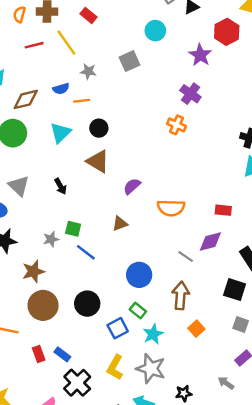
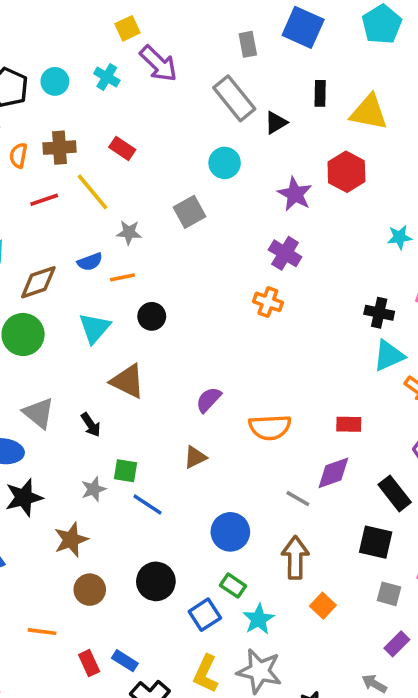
red hexagon: (227, 32) -> (346, 172), moved
brown triangle: (98, 161) -> (128, 381), moved
black arrow: (60, 186) -> (91, 425), moved
brown circle: (43, 305) -> (90, 590), size x0.7

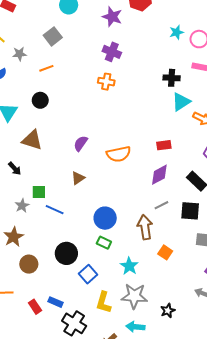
orange line: (122, 277) -> (46, 68), moved
gray line: (298, 499) -> (161, 205), moved, turned -48
green rectangle: (233, 586) -> (104, 243), moved
blue square: (205, 615) -> (88, 274), moved

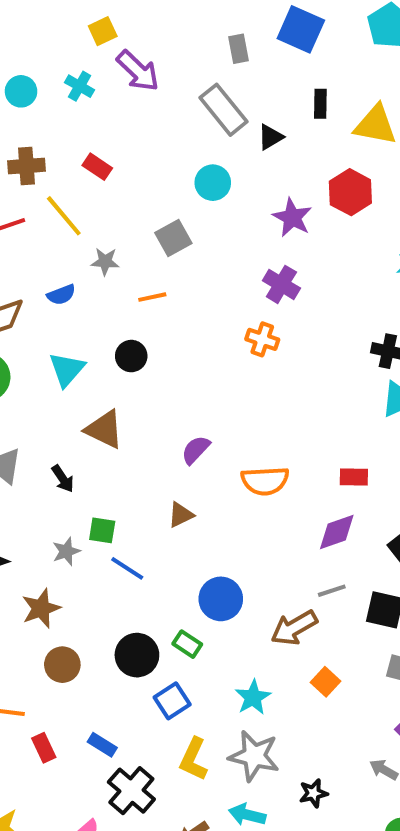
brown arrow: (145, 227) -> (294, 628), turned -120
green rectangle: (104, 243) -> (187, 644), moved
red rectangle: (35, 307) -> (44, 748), moved

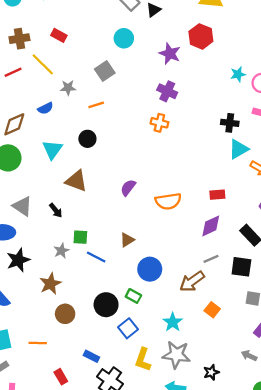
brown triangle: (181, 515) -> (127, 240), moved
red rectangle: (44, 748) -> (61, 377), moved

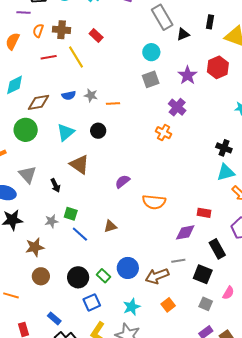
gray square: (105, 71) -> (151, 79), moved
gray star: (68, 88) -> (91, 95), moved
red rectangle: (217, 195) -> (204, 213), moved
blue circle: (150, 269) -> (128, 268), moved

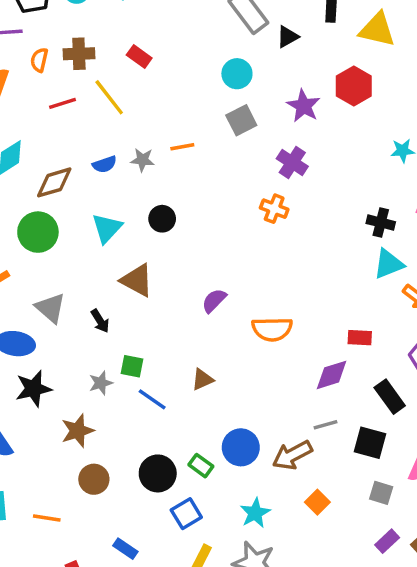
orange line: (113, 103) -> (182, 147), moved

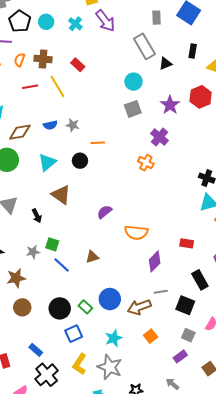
orange line: (182, 147) -> (98, 143), moved
purple diamond: (332, 375) -> (155, 261), moved, turned -35
purple rectangle: (387, 541) -> (180, 356), moved

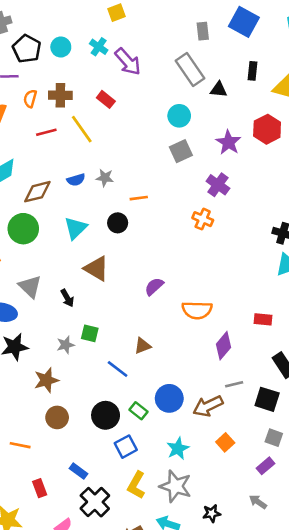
purple arrow: (105, 21) -> (128, 62), moved
black triangle: (165, 64) -> (219, 90), turned 32
blue line: (62, 265) -> (118, 369), moved

